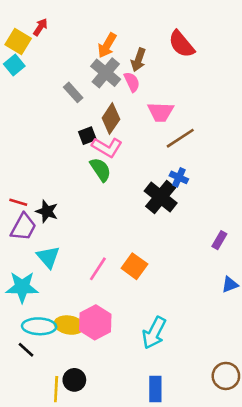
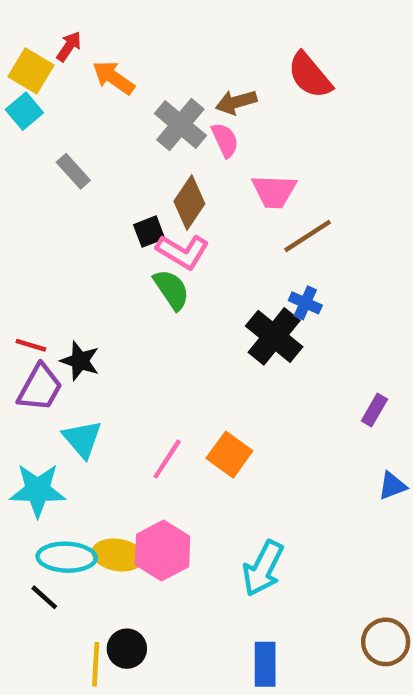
orange arrow: (107, 45) -> (113, 78), moved, turned 95
brown arrow: (138, 60) -> (236, 102), turned 55
gray rectangle: (73, 92) -> (73, 171), moved

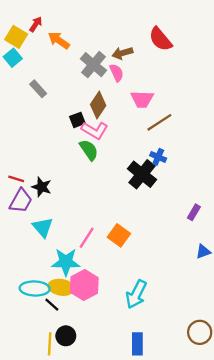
cyan star: (38, 490) -> (66, 262), moved
black line: (44, 597) -> (52, 305), moved

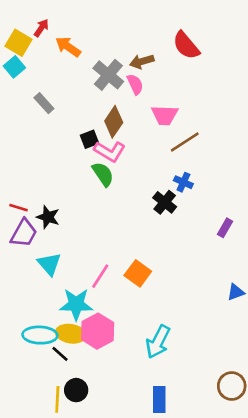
black cross: (142, 174) -> (165, 202), size x0.7
purple rectangle: (194, 212) -> (225, 228), moved

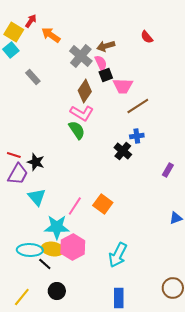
red semicircle: (186, 45) -> (147, 37), moved, size x0.6
black square: (90, 139) -> (106, 75), moved
blue cross: (183, 182) -> (137, 136), turned -32
yellow line: (57, 399) -> (22, 297), moved, turned 36

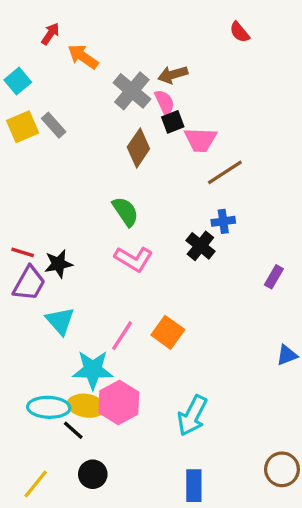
yellow square: (14, 32) -> (23, 127), moved, turned 36
red semicircle: (147, 37) -> (240, 32), moved
pink L-shape: (82, 113) -> (134, 259), moved
black star: (36, 162) -> (59, 264), turned -30

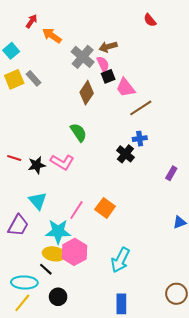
pink trapezoid: (200, 140) -> (125, 88), turned 50
pink L-shape: (134, 259) -> (62, 162), moved
purple trapezoid: (29, 283) -> (18, 225), moved
cyan ellipse: (49, 407) -> (24, 282), moved

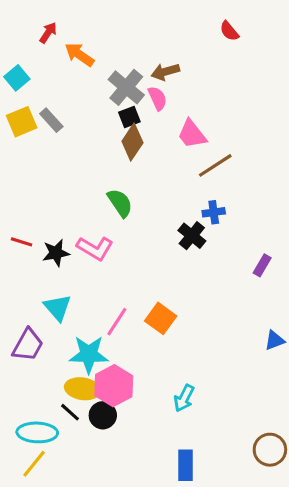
black square: (108, 76) -> (129, 117), moved
cyan arrow: (120, 260) -> (184, 398), size x0.7
black circle: (58, 297) -> (103, 415), moved

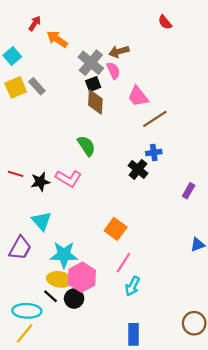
brown diamond: (132, 142) -> (95, 102), turned -30
pink line: (117, 322) -> (123, 263), moved

